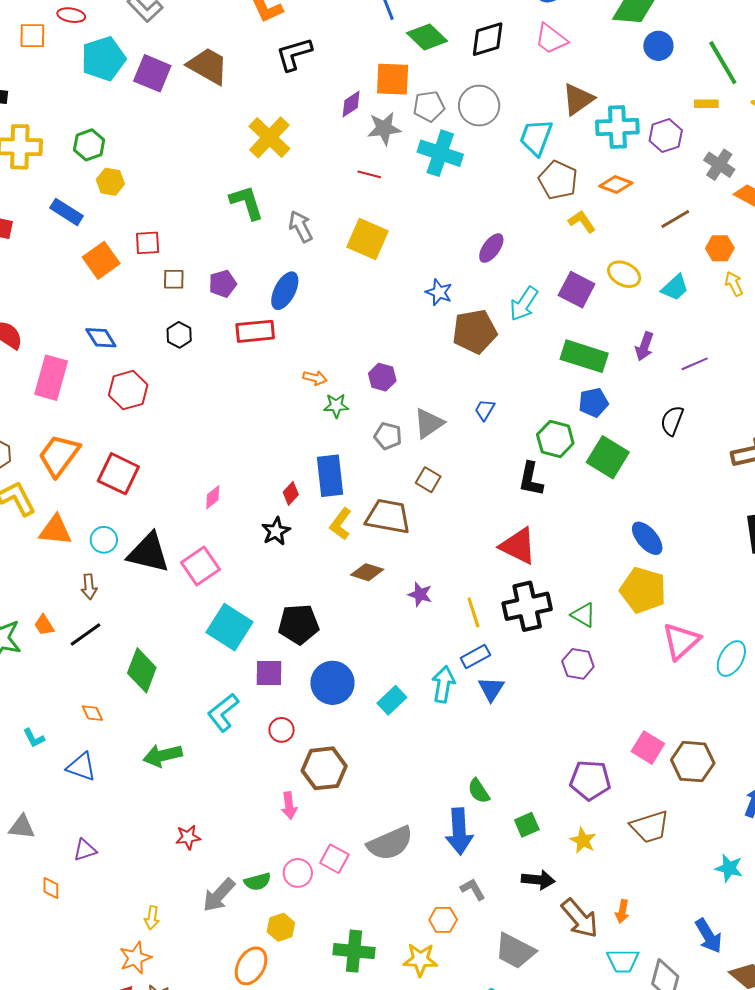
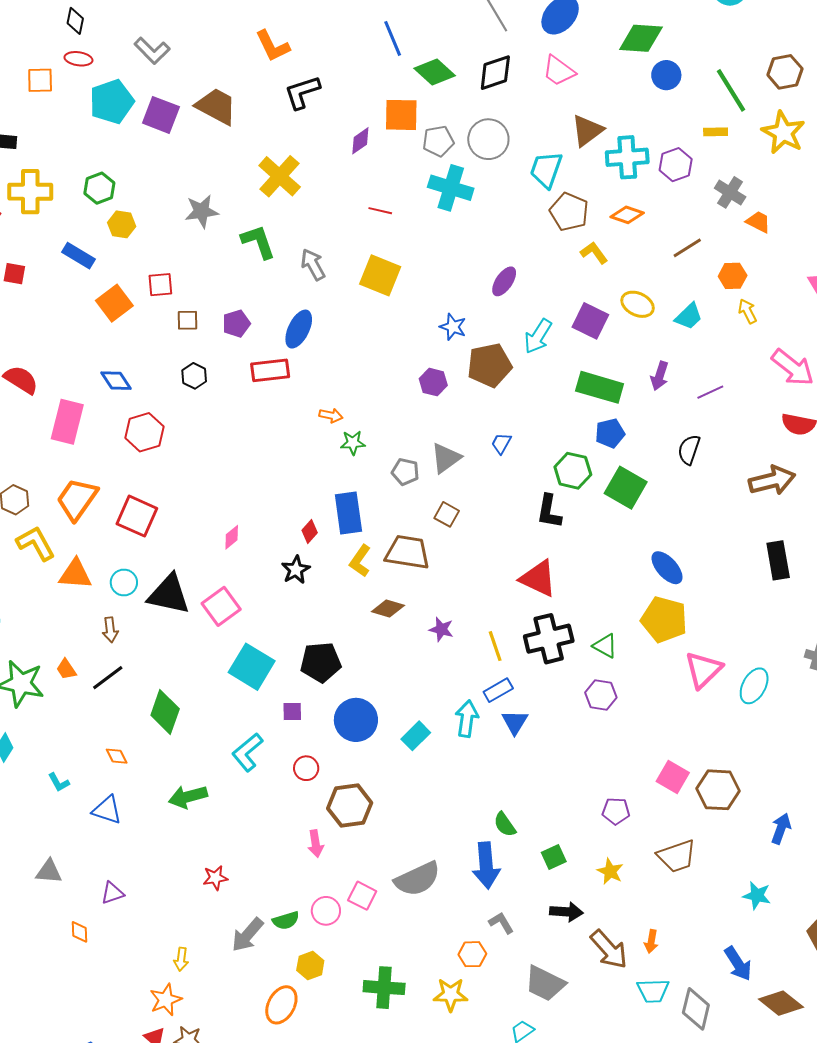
gray star: (384, 128) -> (202, 211), moved
purple hexagon: (382, 377) -> (433, 382), moved
purple square: (269, 673) -> (292, 712), size x0.7
purple pentagon: (590, 780) -> (616, 811), size x0.7

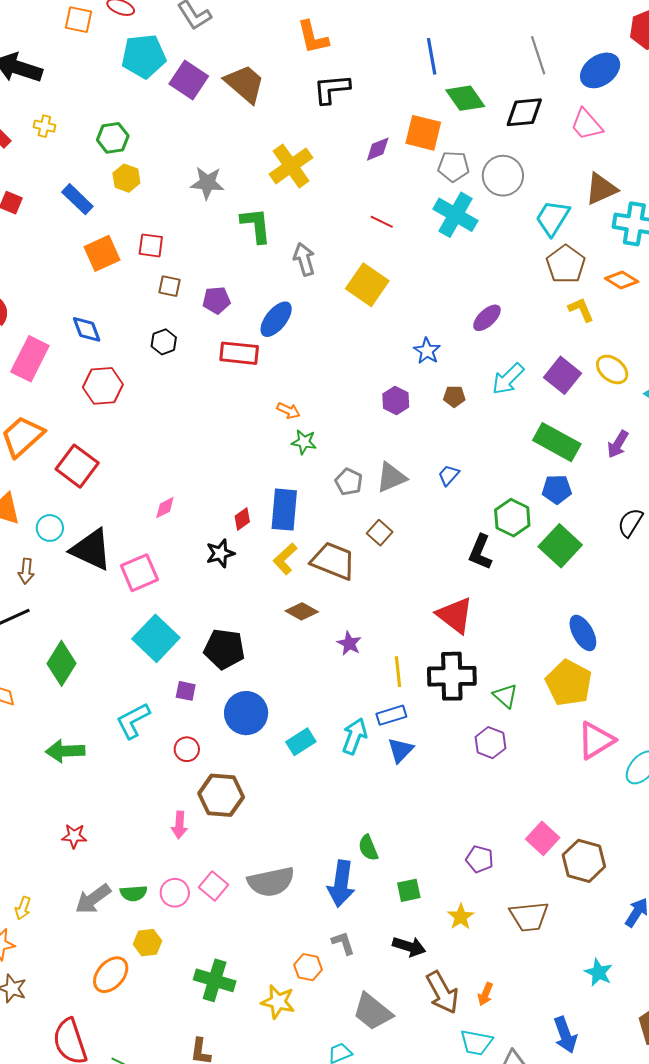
yellow cross: (30, 192) -> (44, 126), size x0.5
brown pentagon: (489, 365) -> (454, 396), size x0.5

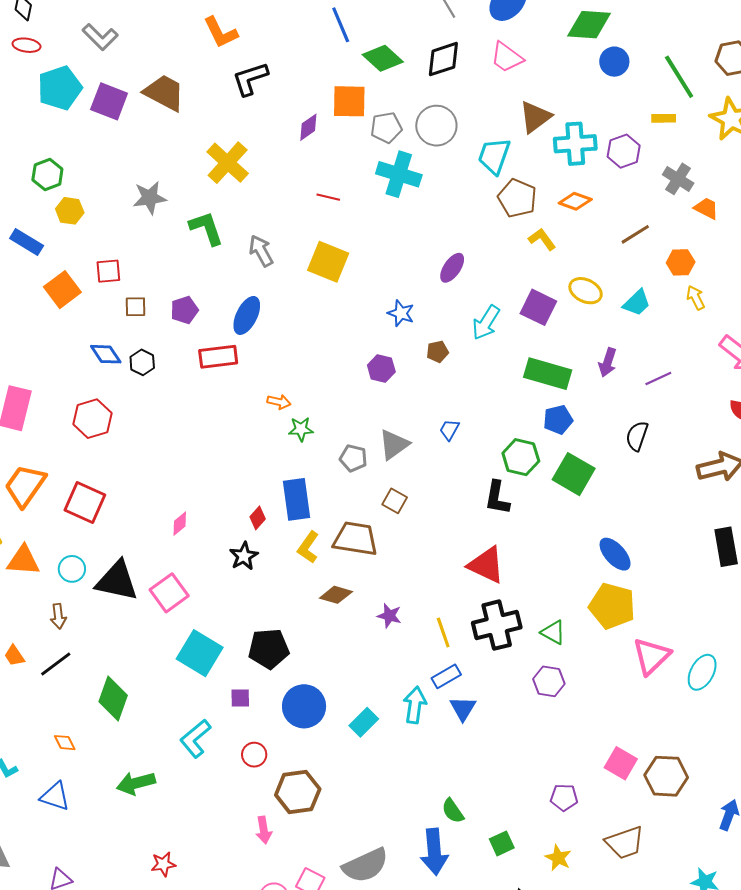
blue diamond: (87, 329) -> (106, 354), moved

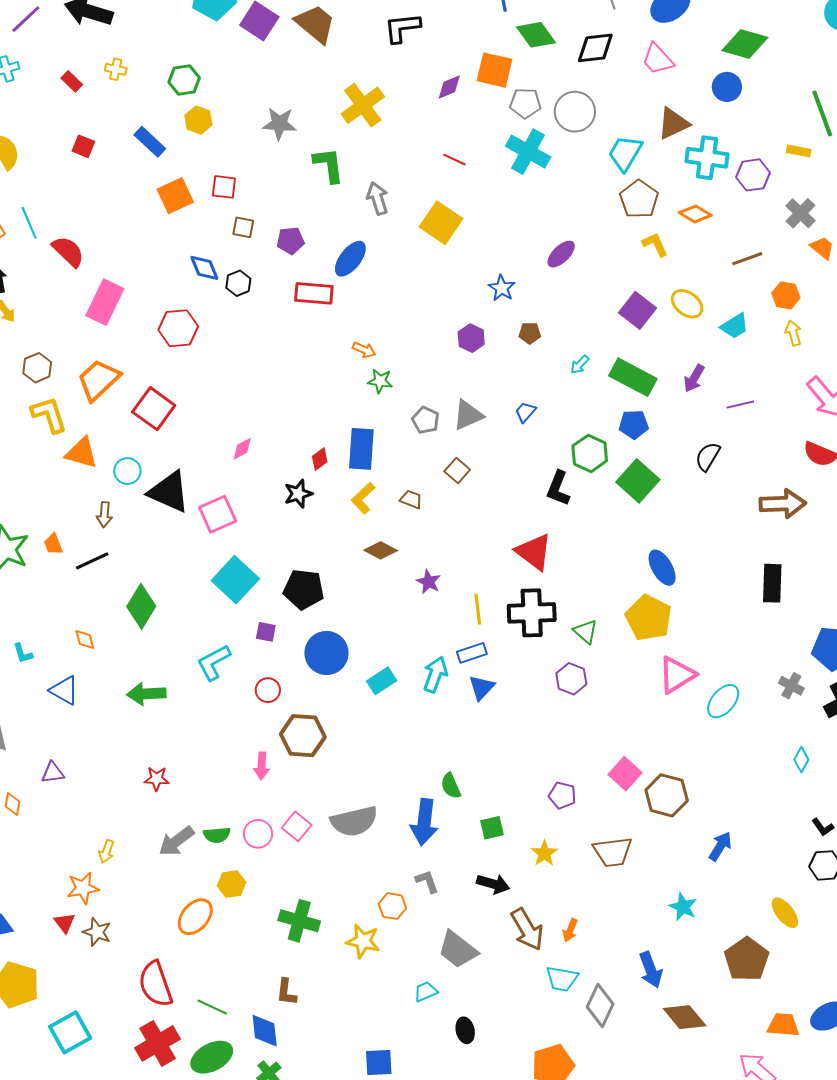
blue circle: (614, 62) -> (727, 87), moved
cyan arrow: (486, 323) -> (580, 365), moved, size x0.6
brown trapezoid: (355, 539) -> (411, 499), size x0.5

